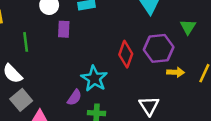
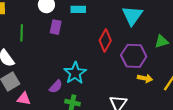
green triangle: (188, 27) -> (162, 41), turned 32
red diamond: (126, 54) -> (105, 41), moved

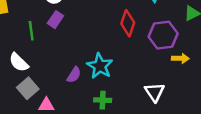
purple rectangle: (56, 27) -> (55, 20), moved, turned 32
purple semicircle: (56, 86) -> (74, 75), moved

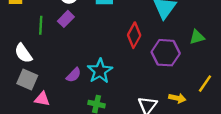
yellow arrow: (180, 58) -> (177, 98), moved
gray square: (28, 88) -> (27, 79), turned -36

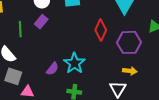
yellow arrow: (177, 98) -> (130, 71), moved

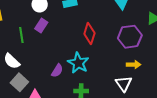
red diamond: (101, 30) -> (89, 33), moved
gray square: (13, 76) -> (19, 82), turned 30

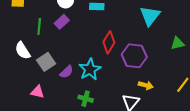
purple hexagon: (130, 37) -> (134, 56), moved
gray square: (19, 82) -> (46, 62), moved

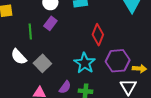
purple hexagon: (134, 56) -> (118, 61), moved
purple semicircle: (66, 72) -> (65, 87), moved

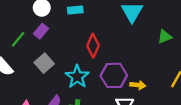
green line: (30, 31) -> (18, 39), turned 42
gray square: (42, 63) -> (44, 63), moved

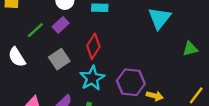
red diamond: (93, 46) -> (93, 46), moved

